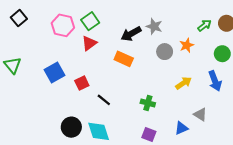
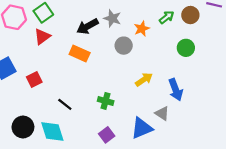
orange star: (187, 45) -> (142, 29), moved
blue arrow: (215, 81) -> (176, 90), moved
black line: (104, 100) -> (65, 104), moved
blue triangle: (181, 128) -> (142, 128), size x1.5
purple square: (149, 134) -> (107, 135), turned 32

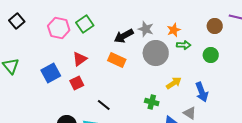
green arrow: (167, 17) -> (184, 45), moved, turned 40
orange star: (142, 29) -> (174, 30), moved
red triangle: (42, 37) -> (80, 59), moved
gray circle: (124, 46) -> (156, 53), size x1.6
green cross: (106, 101) -> (152, 102), moved

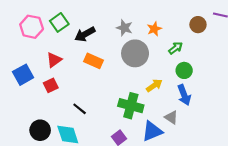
black arrow: (124, 36) -> (85, 34), moved
green arrow: (184, 45) -> (176, 48), moved, turned -40
green circle: (211, 55) -> (184, 70), moved
green cross: (152, 102) -> (131, 106), size x1.6

